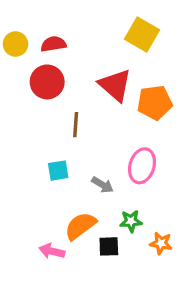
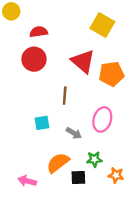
yellow circle: (16, 44) -> (11, 11), moved
brown line: (76, 125) -> (65, 96), moved
pink arrow: (52, 251) -> (27, 181), moved

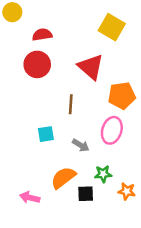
orange pentagon: (111, 74) -> (122, 96), moved

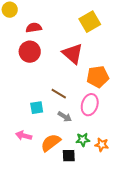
yellow square: (112, 27) -> (90, 22), turned 30
brown line: (71, 104) -> (59, 94), moved, turned -63
orange star: (127, 191) -> (102, 145), moved
pink arrow: (30, 198) -> (24, 136), moved

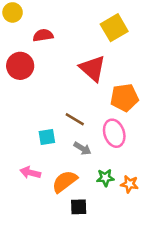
red circle: (30, 52) -> (20, 66), moved
pink ellipse: (90, 105) -> (114, 133), turned -35
black square: (69, 156) -> (79, 207), moved

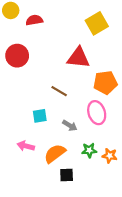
red semicircle: (43, 35) -> (34, 20), moved
red triangle: (93, 68) -> (78, 58), turned -35
brown line: (75, 119) -> (59, 91), moved

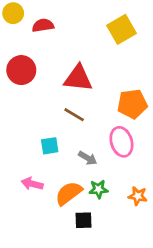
red triangle: (78, 58) -> (78, 78), moved
green star: (89, 150) -> (98, 189), moved

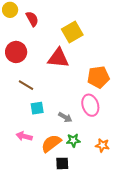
red semicircle: (43, 25) -> (32, 19), turned 70
yellow square: (121, 29) -> (72, 32), moved
brown line: (74, 115) -> (26, 85), moved

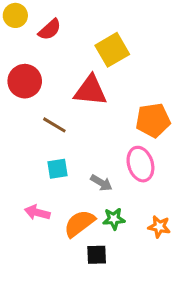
red semicircle: (32, 19) -> (50, 30), turned 77
brown line: (26, 85) -> (54, 125), moved

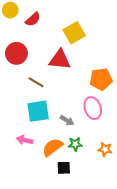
cyan square: (58, 169) -> (38, 111), size x1.6

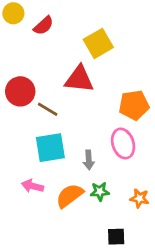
red circle: (16, 53) -> (20, 91), moved
gray arrow: (67, 120) -> (89, 160), turned 56
black square: (64, 168) -> (116, 237), moved

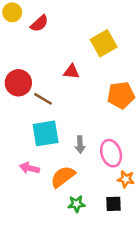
yellow square: (98, 43) -> (104, 43), moved
red triangle: (79, 79) -> (71, 72), size x0.6
pink ellipse: (123, 144) -> (111, 153), moved
green star: (100, 191) -> (76, 204), moved
black square: (116, 237) -> (114, 204), moved

